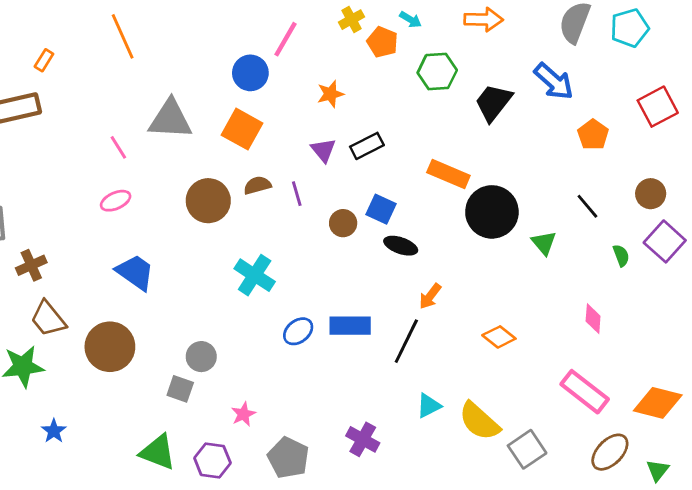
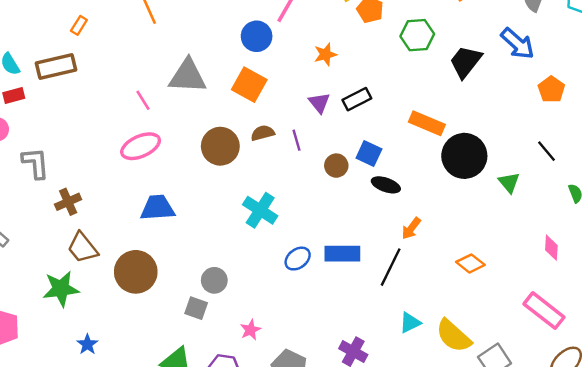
pink ellipse: (116, 201) -> (141, 146), size x1.5
blue trapezoid: (135, 272) -> (157, 208), turned -39

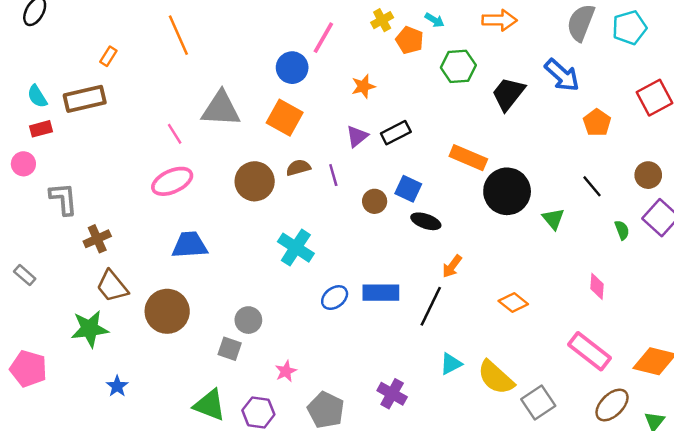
purple triangle: (319, 103) -> (357, 136), turned 30

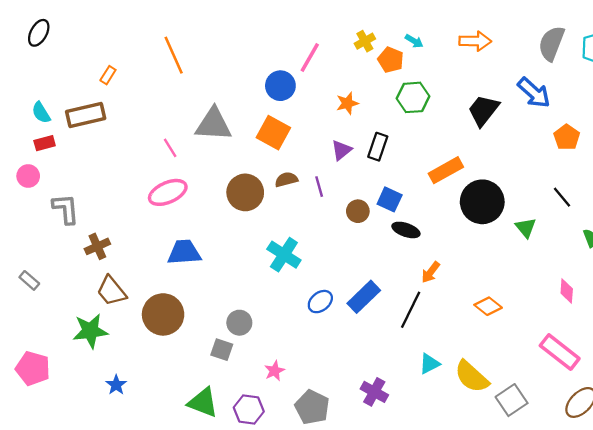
green hexagon: (458, 66) -> (413, 97), moved
black rectangle: (396, 133) -> (378, 147), turned -44
orange rectangle: (468, 158) -> (446, 170), turned -52
blue rectangle: (381, 293) -> (364, 297), turned -44

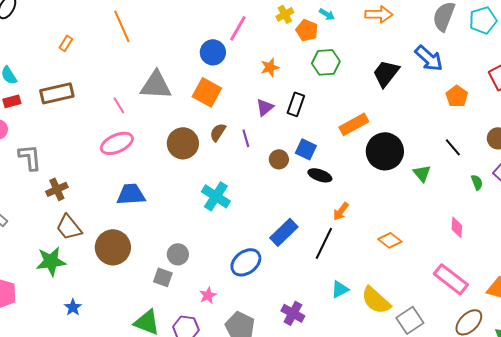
brown rectangle: (86, 115) -> (57, 93), moved
brown semicircle: (286, 180) -> (218, 132), turned -42
blue ellipse: (320, 302) -> (246, 262), moved, size x1.4

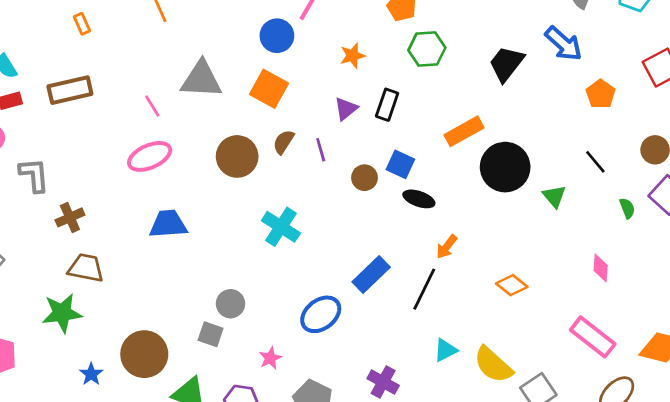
orange rectangle: (66, 43) -> (82, 24), turned -56
brown trapezoid: (69, 227) -> (86, 268), turned 140
brown circle: (113, 247) -> (144, 354), moved

